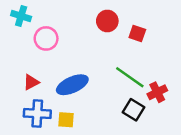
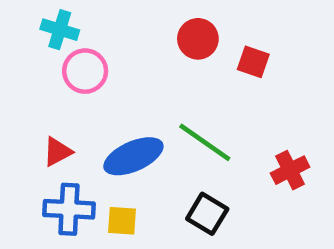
cyan cross: (21, 16) -> (60, 30), moved
green line: (130, 77) -> (205, 142), moved
black square: (134, 110) -> (207, 214), moved

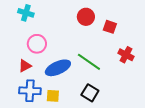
pink circle: (85, 71) -> (37, 44), moved
red cross: (290, 170) -> (126, 55), moved, turned -35

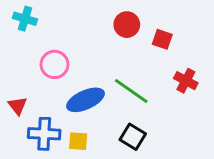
cyan cross: (26, 13) -> (25, 19), moved
red triangle: (25, 66) -> (18, 106), moved, turned -40

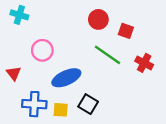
green line: (131, 91) -> (108, 55), moved
red triangle: (18, 106) -> (14, 73), moved
black square: (133, 137) -> (88, 104), moved

